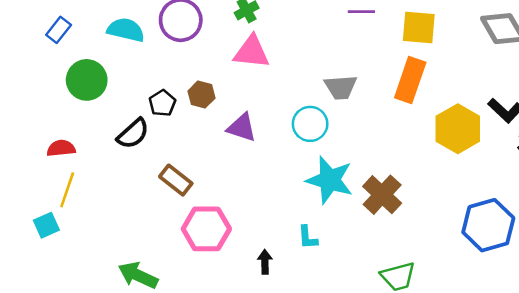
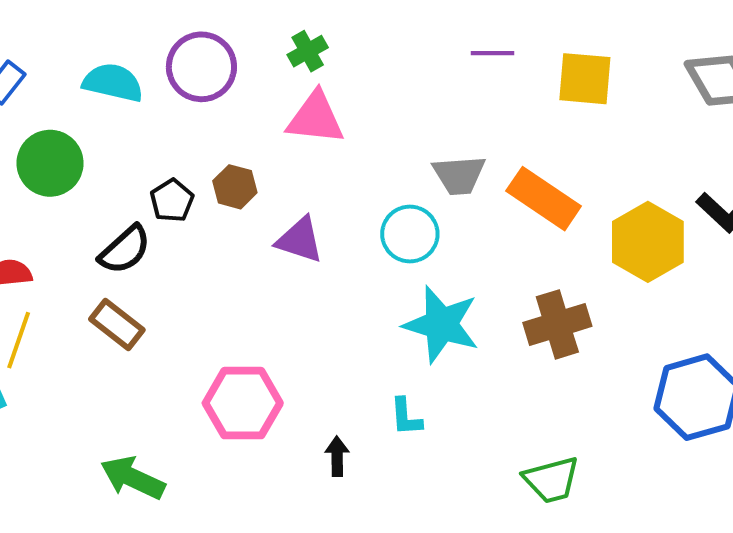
orange rectangle: (410, 80) -> (544, 199), moved, turned -75
brown rectangle: (176, 180) -> (117, 324), moved
brown cross: (382, 195) -> (557, 324), moved, turned 30

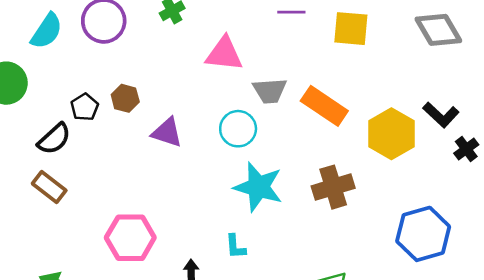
cyan semicircle: (113, 83) -> (47, 31), turned 111
pink triangle: (315, 118) -> (224, 54), moved

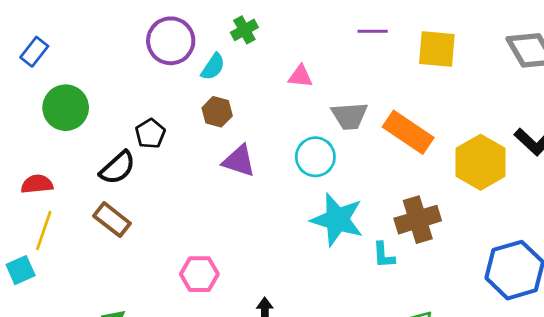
cyan semicircle: (47, 31) -> (213, 67), moved, size x0.7
pink triangle: (224, 54) -> (300, 76), size x0.6
brown hexagon: (125, 98) -> (217, 112), moved
pink hexagon: (130, 238) -> (199, 274), size x0.7
cyan L-shape: (236, 247) -> (384, 255), moved

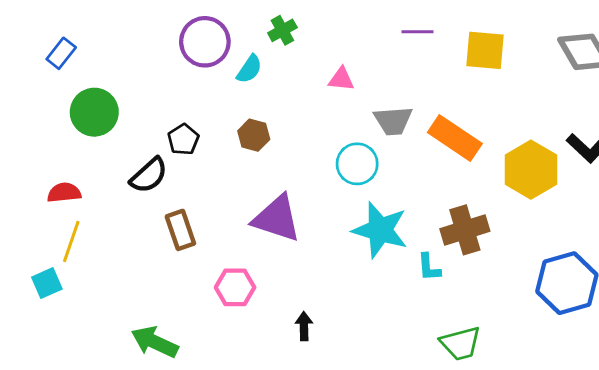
brown hexagon: (217, 112) -> (254, 135), moved
purple triangle: (239, 161) -> (277, 218), moved, size x1.4
brown rectangle: (112, 220) -> (180, 230), moved, turned 33

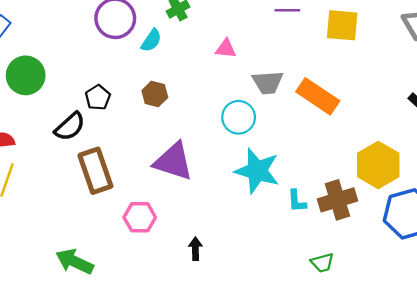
yellow hexagon: (531, 170) -> (378, 165), moved
brown rectangle: (180, 230) -> (95, 171), size x1.4
brown cross: (465, 230) -> (337, 200), moved
green trapezoid: (461, 343) -> (322, 263), size x0.7

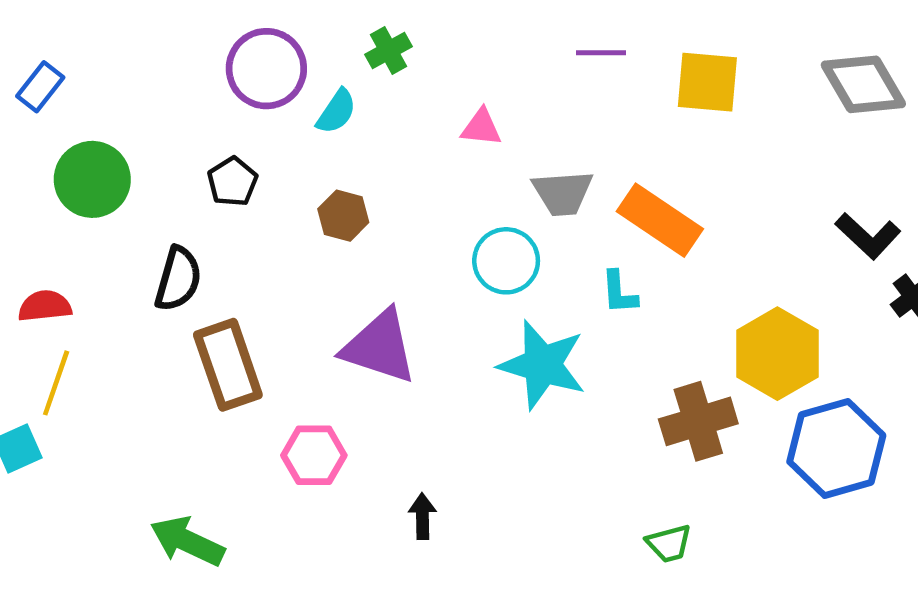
black pentagon: (98, 97) -> (232, 182), moved
black semicircle: (70, 127) -> (178, 279), turned -32
cyan L-shape: (297, 201) -> (619, 292), moved

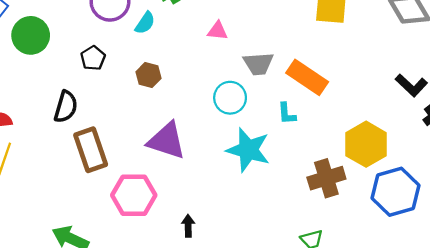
green circle: (92, 179) -> (31, 35), moved
pink hexagon: (314, 455) -> (134, 195), size x1.4

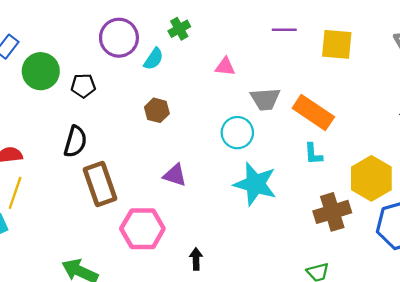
black pentagon: (93, 58) -> (83, 86), moved, turned 30
cyan L-shape: (287, 114) -> (313, 154), moved
purple triangle: (167, 141) -> (175, 175), size x0.6

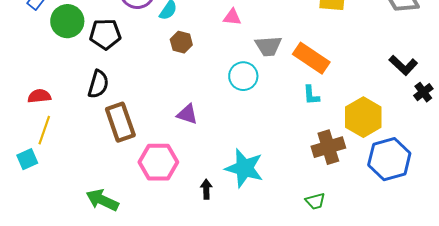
black pentagon: (83, 86) -> (105, 34), size x1.4
brown hexagon: (157, 110) -> (181, 42), moved
cyan star: (255, 184) -> (244, 168), moved

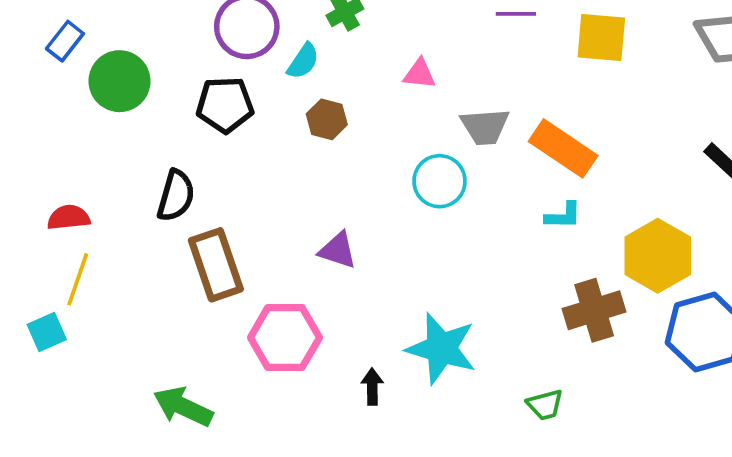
black pentagon: (105, 34) -> (225, 105), moved
cyan L-shape: (311, 95) -> (563, 216), turned -85
green trapezoid: (315, 201) -> (545, 405), moved

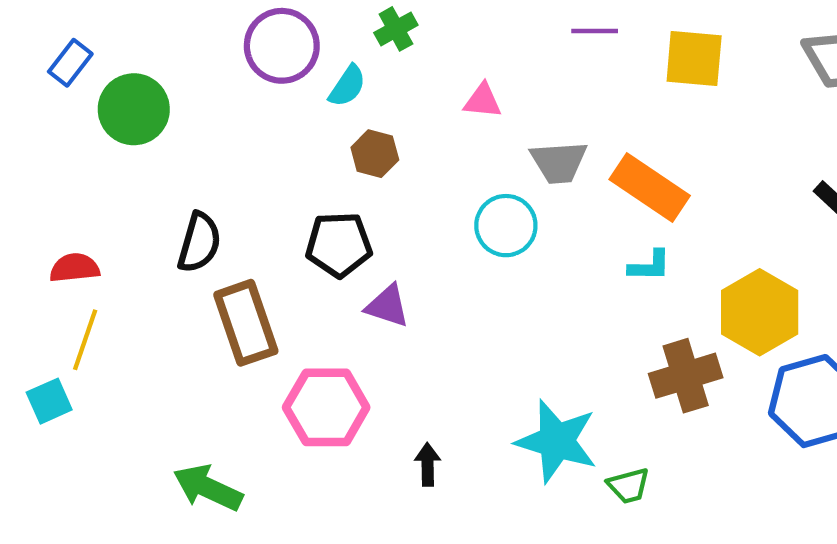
black pentagon: (225, 105) -> (339, 245), moved
cyan star: (441, 348) -> (557, 441), moved

